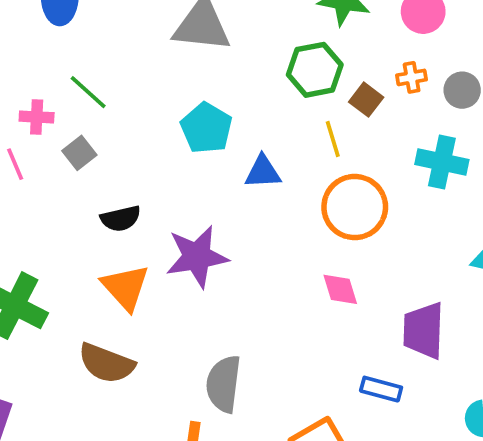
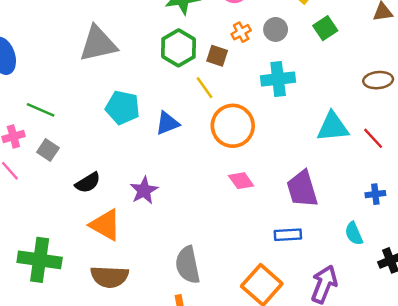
purple star: (197, 257) -> (144, 190), size x0.7

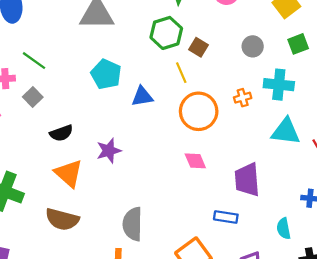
gray circle: (276, 29) -> (253, 46), moved
orange cross: (241, 32) -> (243, 98), moved
cyan cross: (278, 79) -> (279, 85), moved

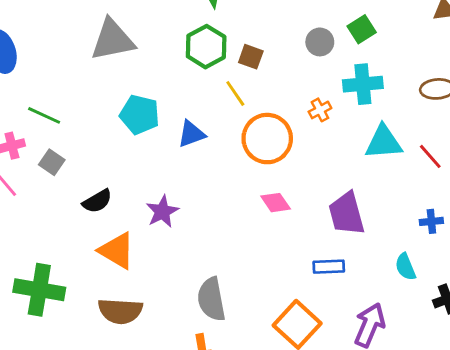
green square: (298, 44) -> (362, 29), moved

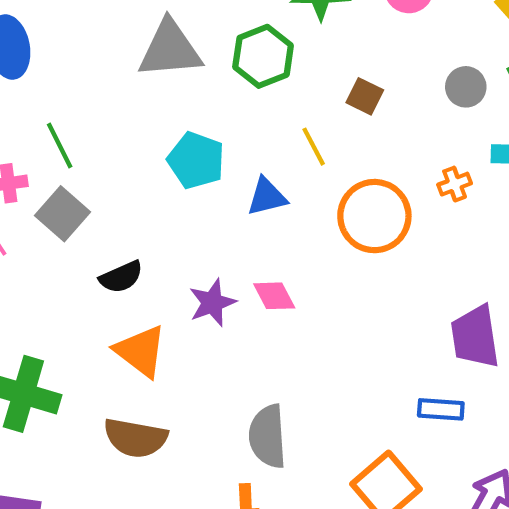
green hexagon: (206, 47) -> (263, 56), moved
yellow line: (235, 93) -> (314, 147), moved
green line: (44, 115) -> (60, 146), turned 32
gray square: (52, 162) -> (63, 214), size x1.4
pink diamond: (276, 203) -> (274, 296), moved

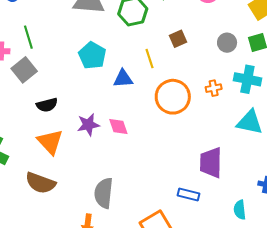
brown square: (365, 96) -> (178, 39), turned 30

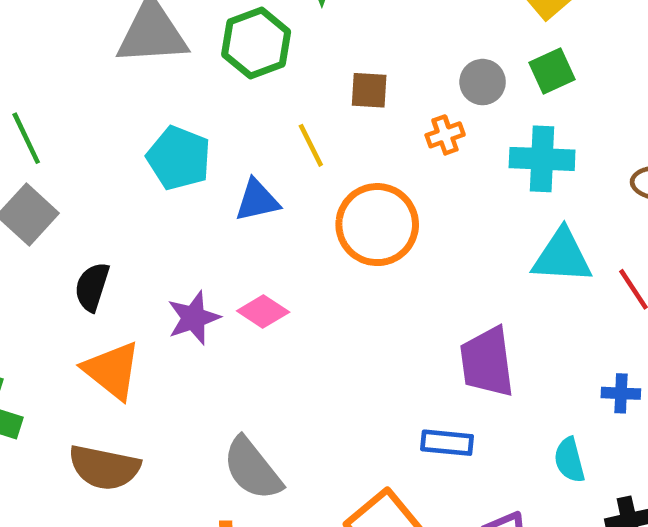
brown square: (178, 39) -> (369, 90), turned 36
orange cross: (214, 88) -> (445, 135), moved
black semicircle: (47, 105) -> (92, 287), turned 130
pink diamond: (118, 126) -> (263, 311), turned -30
gray semicircle: (104, 193) -> (252, 469), turned -36

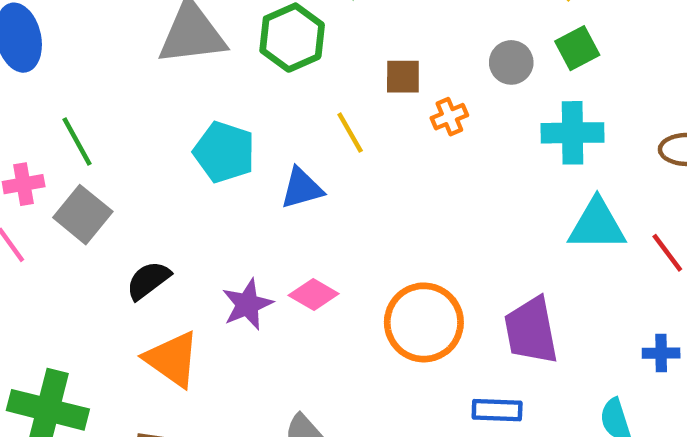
orange cross: (445, 135) -> (449, 117), moved
orange circle: (377, 225) -> (424, 322), moved
black semicircle: (92, 287) -> (148, 280), turned 39

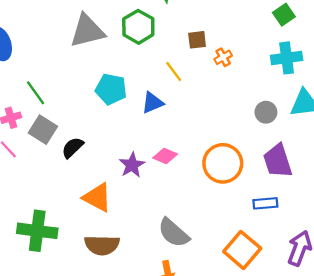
gray circle: (511, 62) -> (266, 112), moved
black semicircle: (148, 280) -> (73, 148), moved

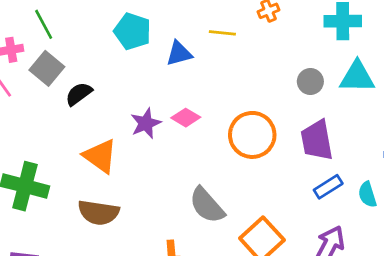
yellow line: (174, 71) -> (222, 33), moved, turned -55
blue rectangle: (265, 203) -> (328, 187), moved, turned -35
gray semicircle: (174, 233) -> (207, 205), moved

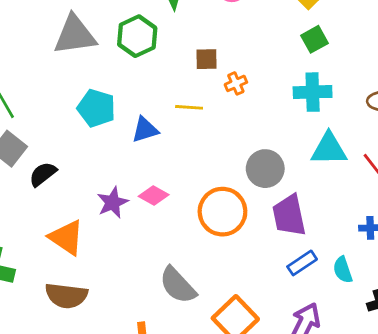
gray circle: (310, 82) -> (265, 169), moved, size x1.4

